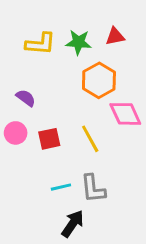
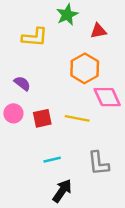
green star: (78, 42) -> (67, 15), moved, turned -30
yellow line: (90, 139) -> (77, 118), turned -50
gray L-shape: (93, 189) -> (98, 163), moved

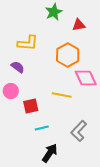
yellow L-shape: (35, 37) -> (28, 43), moved
red square: (42, 118) -> (31, 106), moved
gray L-shape: (98, 163) -> (79, 131), turned 50

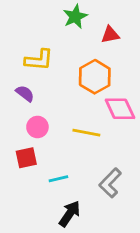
pink circle: (11, 91) -> (37, 127), moved
red square: (31, 106) -> (26, 158), moved

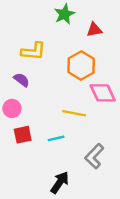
pink circle: (37, 127) -> (12, 108), moved
cyan line: (58, 179) -> (56, 138), moved

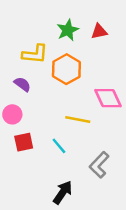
green star: (64, 14) -> (68, 30), moved
orange hexagon: (81, 65) -> (66, 69), moved
cyan line: (56, 138) -> (59, 146), turned 63

